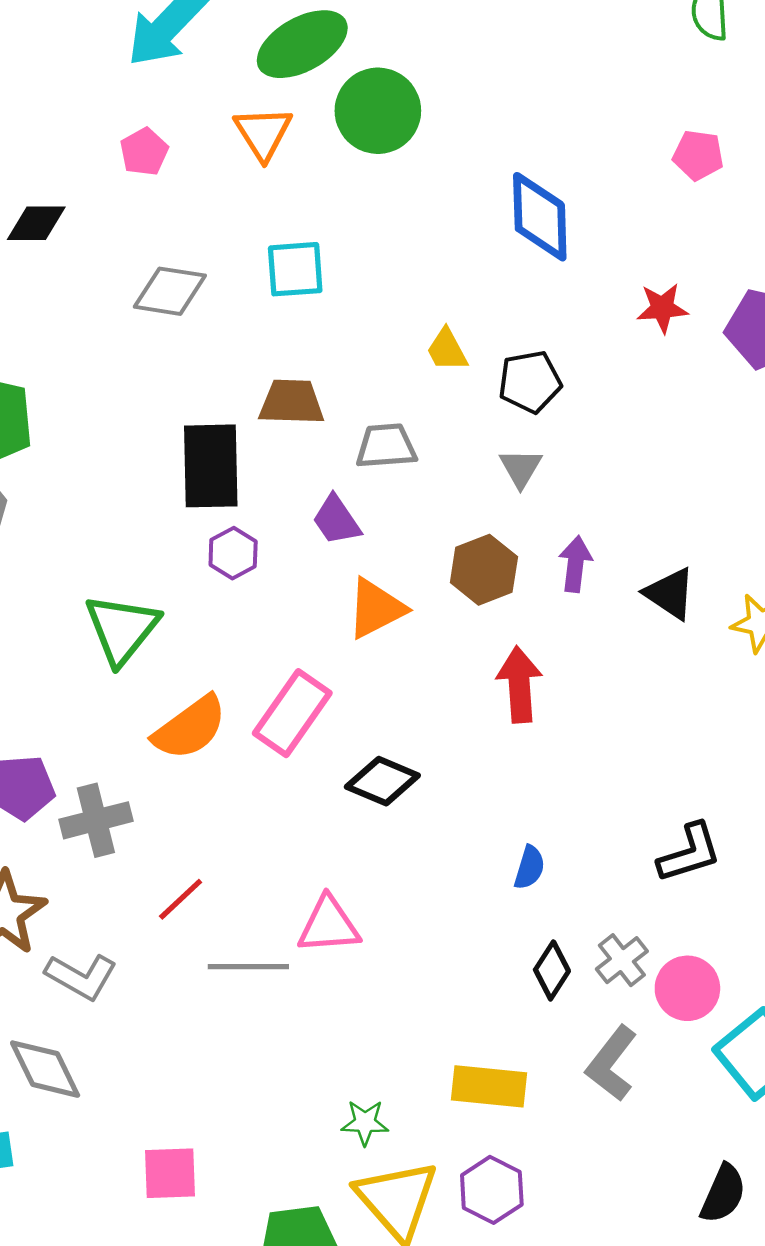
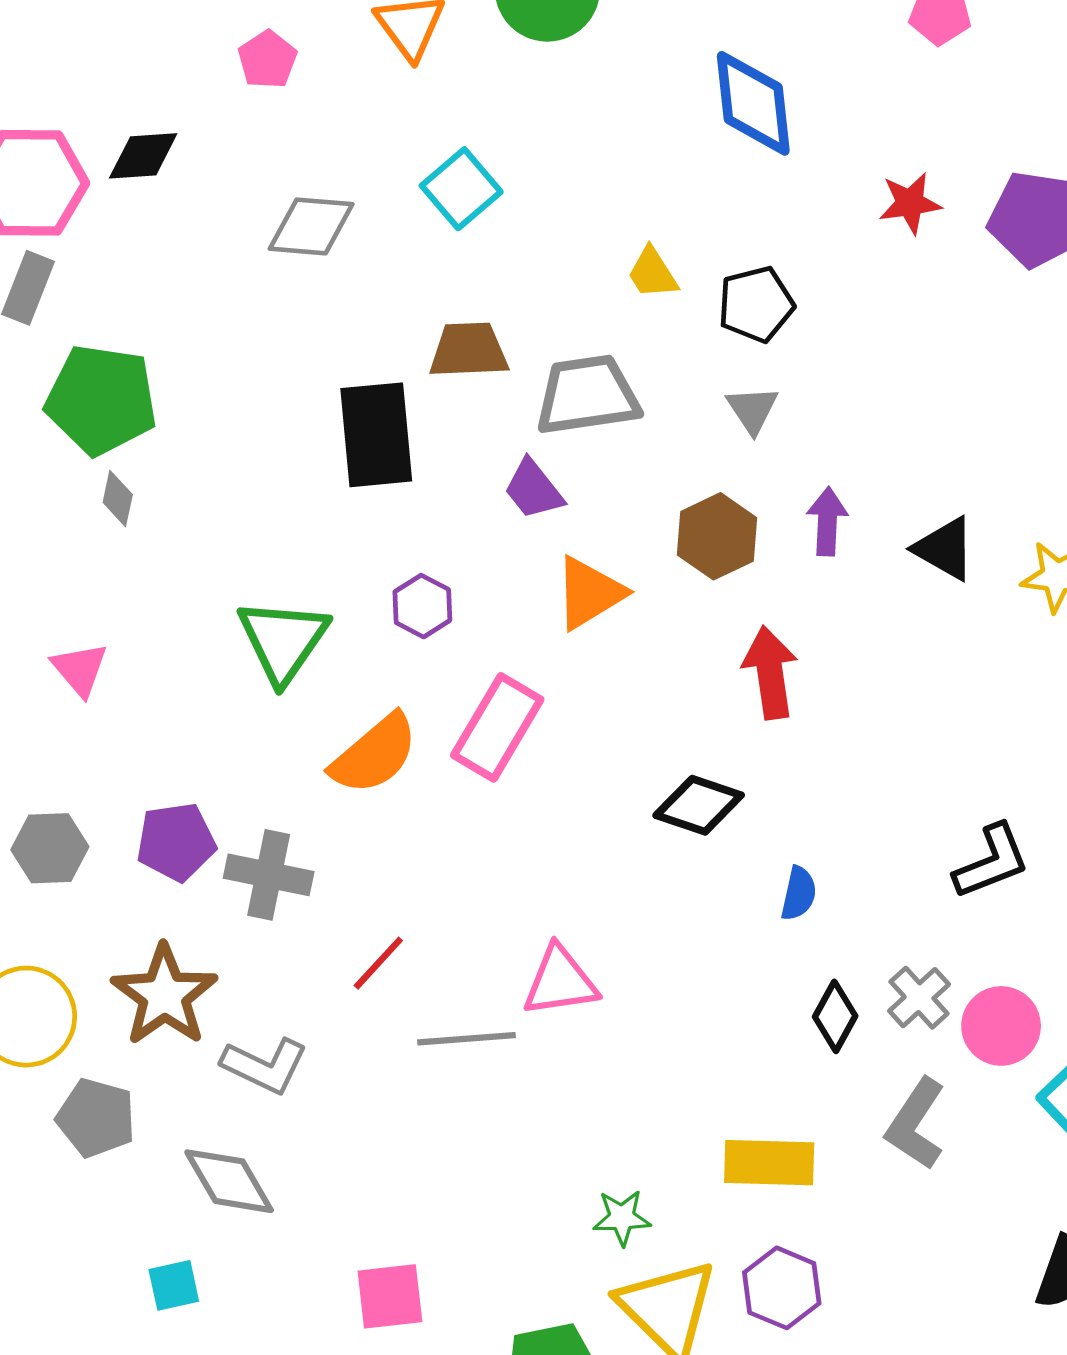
cyan square: (295, 269) -> (461, 189), turned -32
gray trapezoid: (386, 446) -> (587, 395), size x1.4
purple hexagon: (233, 553) -> (422, 606), moved
black diamond: (382, 781) -> (699, 805), moved
gray cross: (96, 820) -> (269, 875), turned 30

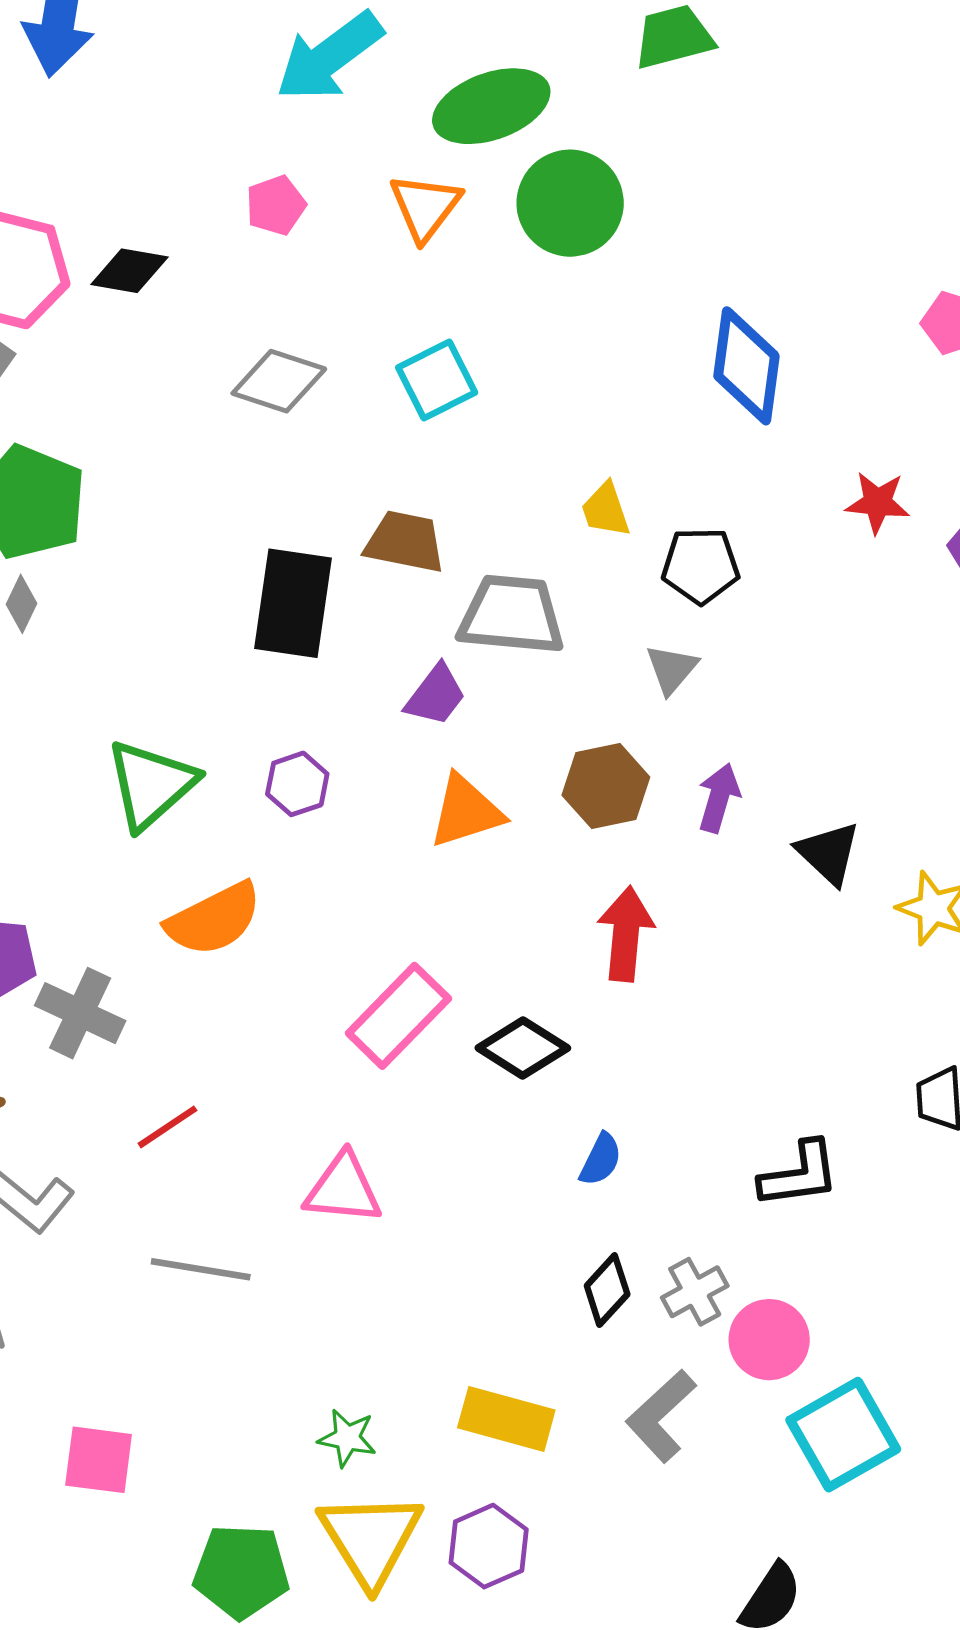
purple trapezoid: (534, 489) -> (436, 695), turned -118
pink rectangle: (497, 727) -> (398, 1016), moved
gray line: (467, 1039) -> (201, 1269), moved

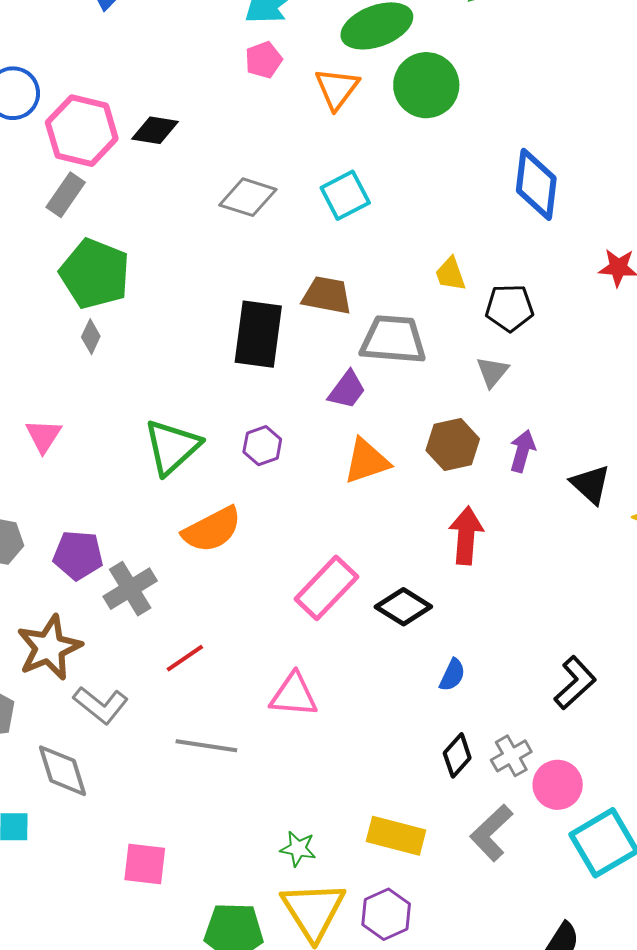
pink pentagon: (276, 205) -> (264, 60), moved
gray cross: (80, 1013) -> (130, 589), turned 34
black L-shape: (799, 1174) -> (575, 683), turned -34

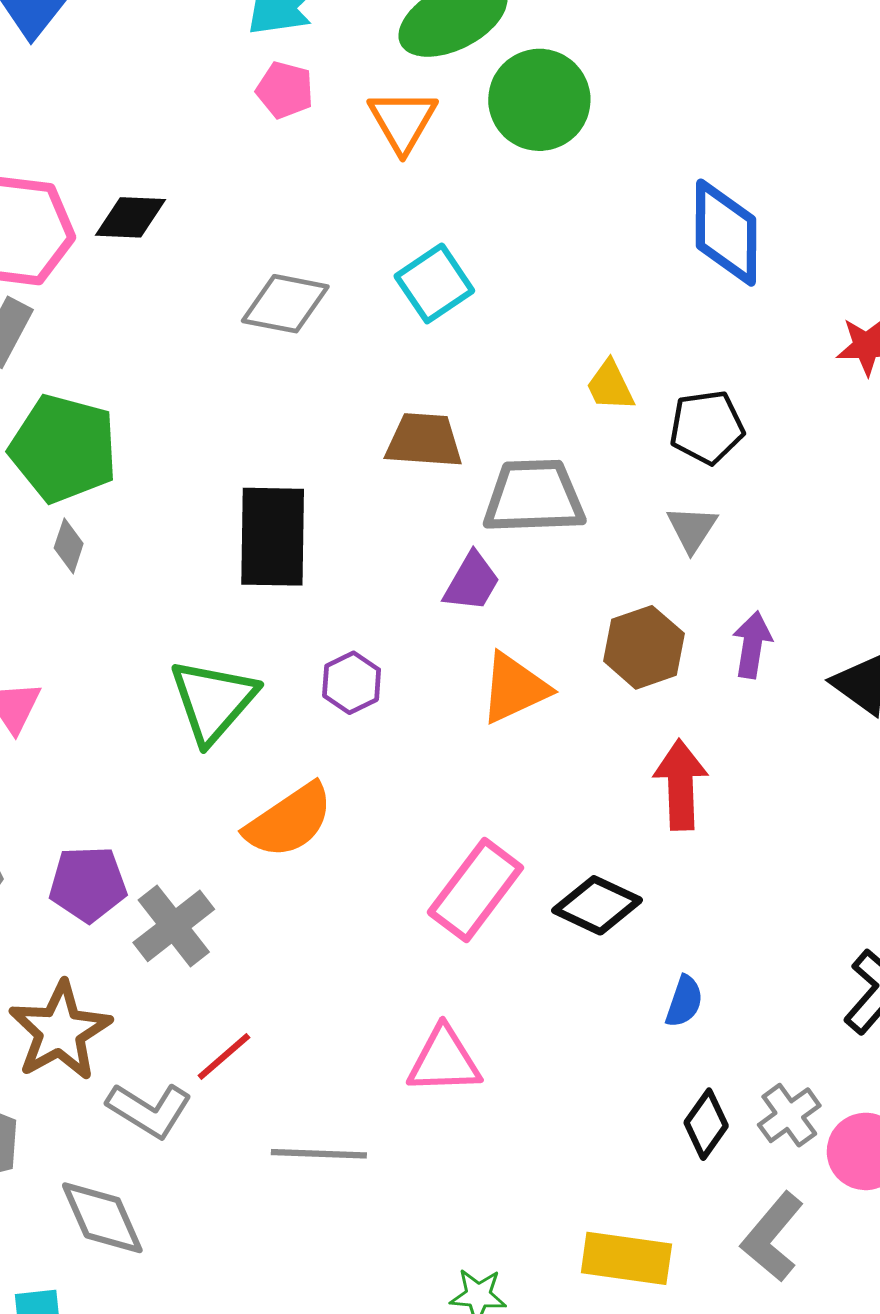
pink pentagon: (264, 60) -> (285, 90), turned -30
black rectangle: (258, 334) -> (273, 537), moved
red line: (185, 658) -> (224, 1057), moved

